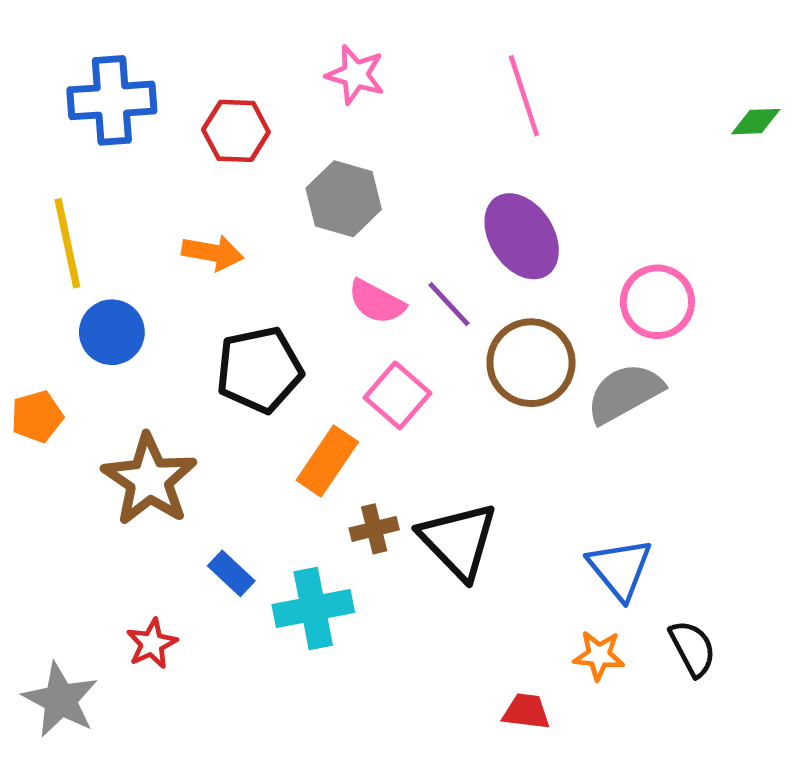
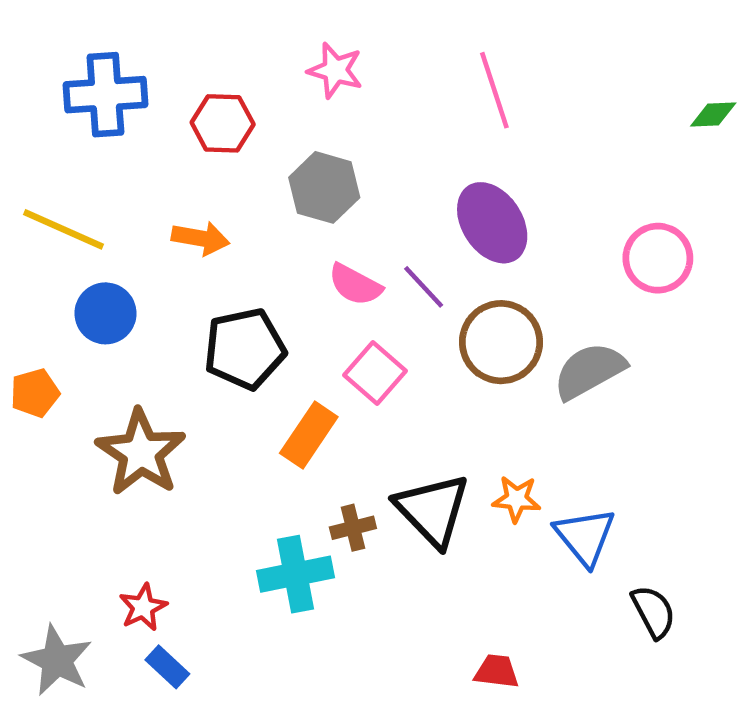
yellow line: (67, 243) -> (64, 229), turned -54
pink circle: (657, 302) -> (658, 258), moved
brown cross: (374, 529) -> (353, 528), moved
blue rectangle: (231, 573) -> (167, 667), moved
orange star: (599, 655) -> (516, 499), moved

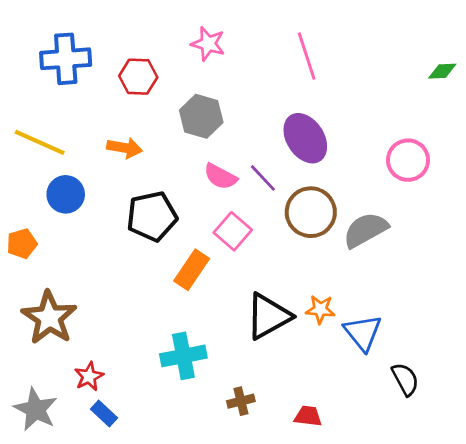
brown star: (141, 453) -> (49, 318), moved
black triangle: (433, 510) -> (268, 316), turned 45
brown cross: (353, 528) -> (241, 401), moved

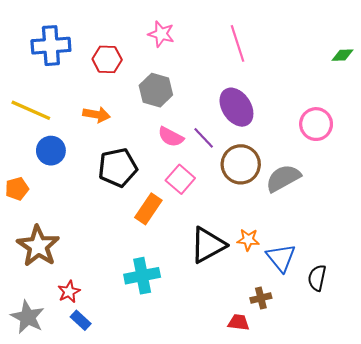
black semicircle: (405, 379) -> (317, 278), moved, turned -140
brown cross: (241, 401) -> (261, 298), moved

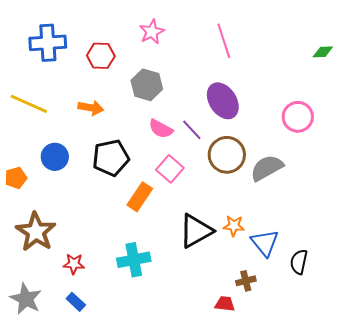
pink star: (161, 34) -> (152, 32), turned 30
blue circle: (51, 151) -> (55, 157), moved
red star: (69, 292) -> (74, 264), moved, turned 30

